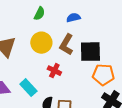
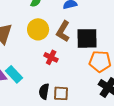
cyan rectangle: (28, 88) -> (14, 74), moved

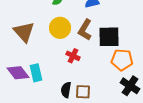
cyan rectangle: (14, 74) -> (36, 73), turned 30

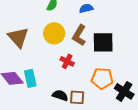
orange pentagon: (122, 60) -> (102, 78), moved
black semicircle: (66, 90) -> (60, 95), turned 98

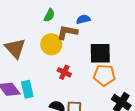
brown L-shape: (79, 35) -> (67, 32), moved, turned 70
orange pentagon: (102, 78) -> (104, 75), moved

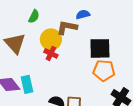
green semicircle: (49, 15) -> (34, 16), moved
red cross: (64, 72) -> (51, 53), moved

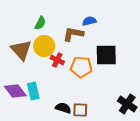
yellow circle: (51, 39) -> (44, 46), moved
orange pentagon: (104, 70) -> (81, 67), moved

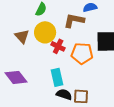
brown triangle: (21, 50) -> (22, 36), size x0.7
cyan rectangle: (33, 91) -> (57, 77), moved

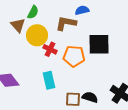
brown triangle: (22, 36) -> (18, 25), moved
black semicircle: (64, 94) -> (90, 97), moved

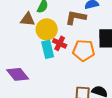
brown triangle: (18, 25) -> (28, 19), turned -42
cyan rectangle: (49, 80) -> (48, 49), moved

